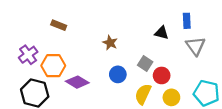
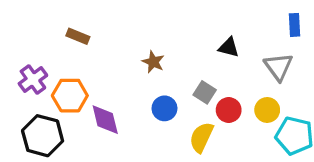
blue rectangle: (187, 21) -> (294, 25), moved
purple diamond: (77, 82) -> (105, 120), turned 45
yellow circle: (171, 97) -> (267, 110), moved

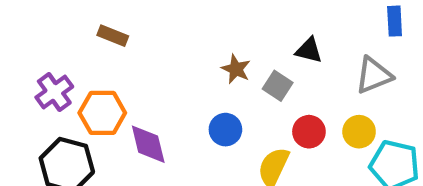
brown star: (153, 62) -> (236, 69), moved
gray triangle: (278, 67) -> (374, 75), turned 44
gray square: (205, 92) -> (278, 86), moved

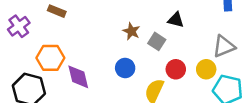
gray triangle: (374, 75) -> (224, 46), moved
purple cross: (54, 92) -> (19, 26), moved

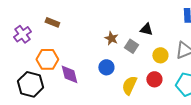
red circle: (176, 69) -> (154, 79), moved
yellow circle: (206, 69) -> (160, 55), moved

